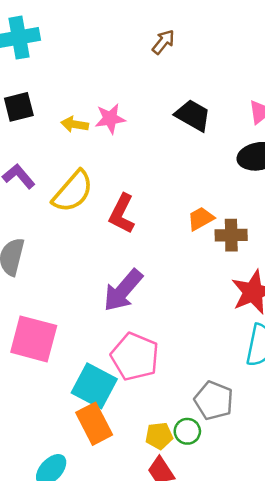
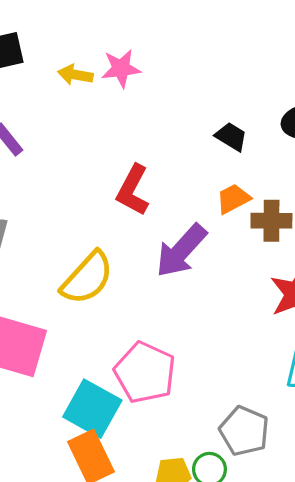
black trapezoid: (193, 115) -> (231, 137), moved, size x0.7
yellow semicircle: (73, 191) -> (87, 278), moved
purple arrow: (123, 290) -> (181, 251), moved

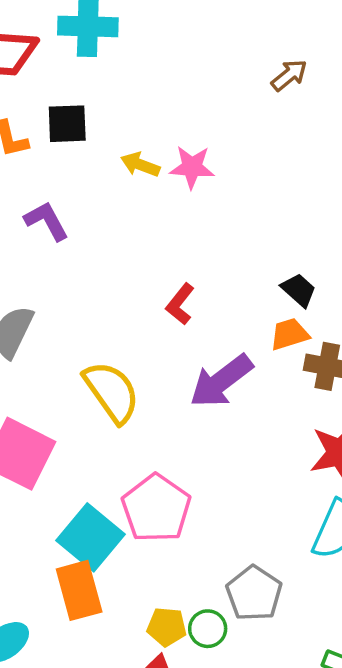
black trapezoid: (231, 137) -> (299, 290), moved
red L-shape: (133, 190) -> (180, 304), size x0.7
yellow semicircle: (87, 278) -> (112, 392), turned -88

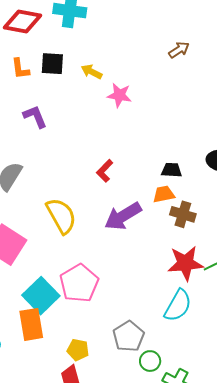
yellow arrow: (140, 165) -> (92, 72), moved
black trapezoid: (299, 290) -> (172, 170), turned -45
green circle: (208, 629) -> (150, 361), moved

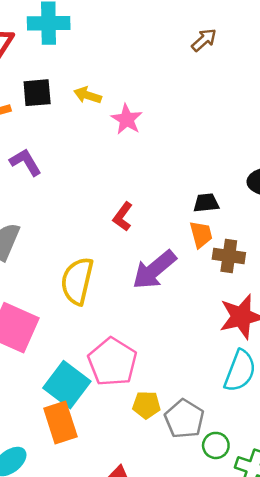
brown arrow: (179, 50) -> (204, 40), moved
pink star: (119, 95) -> (127, 119), turned 30
orange trapezoid: (164, 194) -> (201, 234), turned 95
yellow semicircle: (61, 216) -> (77, 281), turned -129
yellow pentagon: (78, 350) -> (146, 405), moved

